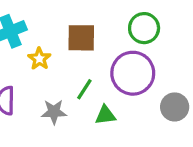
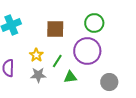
yellow star: (39, 59) -> (36, 55), moved
gray circle: (175, 107) -> (109, 82), moved

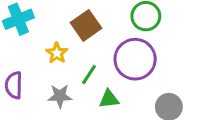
brown square: (55, 29) -> (86, 25), turned -36
yellow star: (36, 55) -> (57, 53), moved

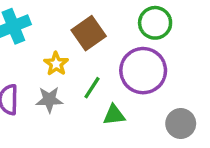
gray star: (60, 96) -> (49, 100), moved

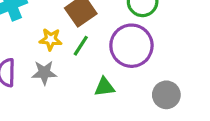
yellow star: (56, 64) -> (51, 39), turned -30
green line: (92, 88) -> (81, 46), moved

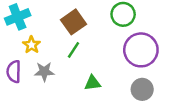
yellow star: (51, 39) -> (32, 45), moved, turned 30
purple circle: (131, 46) -> (141, 50), moved

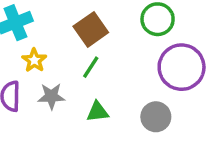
green triangle: (93, 83) -> (98, 112), moved
gray circle: (142, 89) -> (156, 117), moved

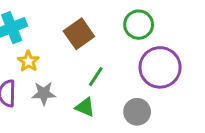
green line: (91, 67) -> (96, 77), moved
green triangle: (98, 112) -> (85, 107), turned 30

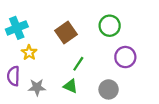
purple circle: (160, 67) -> (125, 57), size x0.7
gray star: (44, 93) -> (37, 87), moved

